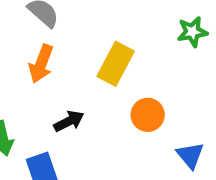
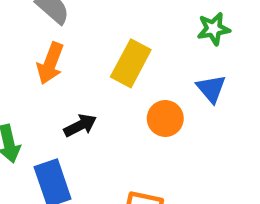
blue triangle: (190, 155) -> (211, 89), moved

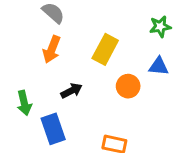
blue triangle: (211, 89) -> (159, 66), turned -45

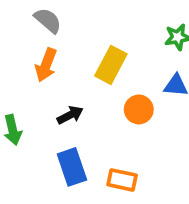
blue rectangle: (53, 129) -> (72, 167), moved

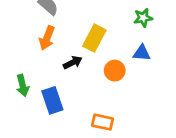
black arrow: (70, 115) -> (73, 62), moved
blue rectangle: (72, 167) -> (52, 100), moved

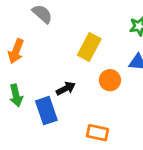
orange arrow: (47, 38) -> (16, 51), moved
black arrow: (73, 62) -> (66, 88), moved

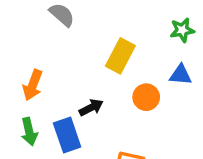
orange arrow: (16, 51) -> (33, 85), moved
green arrow: (16, 95) -> (29, 132), moved

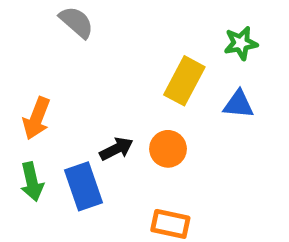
yellow rectangle: (120, 56) -> (184, 81), moved
orange circle: (146, 97) -> (168, 149), moved

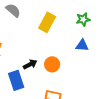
yellow rectangle: (184, 81) -> (47, 22), moved

